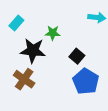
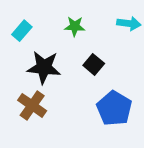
green star: (53, 33) -> (75, 26), moved
black square: (77, 56) -> (94, 64), moved

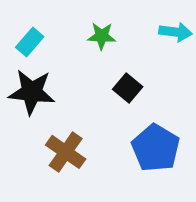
black star: (44, 67) -> (32, 92), moved
brown cross: (32, 105) -> (66, 152), moved

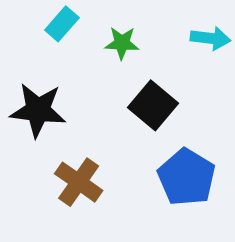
cyan rectangle: (30, 42) -> (62, 24), moved
black square: (128, 88) -> (153, 105), size x1.4

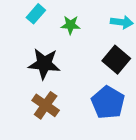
black square: (153, 105) -> (116, 60), moved
black star: (38, 110) -> (44, 64), moved

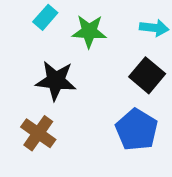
green star: (71, 25) -> (89, 31), size x1.4
brown cross: (46, 105) -> (38, 133), moved

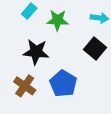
blue pentagon: (137, 130) -> (63, 84), moved

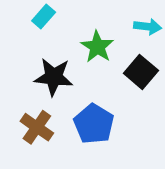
green star: (58, 20) -> (97, 47), moved, turned 30

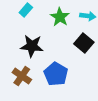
green star: (97, 47) -> (60, 17), moved

